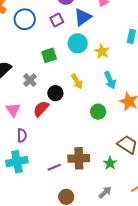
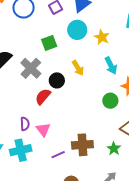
gray cross: (30, 80) -> (31, 68), size x1.5
pink triangle: (13, 110) -> (43, 130), moved
green circle: (98, 112) -> (110, 101), moved

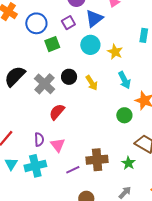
green square: (49, 43) -> (52, 44), moved
black circle: (57, 80) -> (69, 77), moved

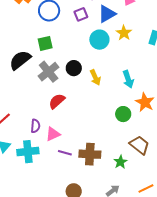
green square: (52, 44) -> (45, 43), moved
yellow star: (115, 52) -> (124, 33), moved
pink triangle: (58, 145) -> (53, 134), turned 35
purple line: (73, 170) -> (65, 153), moved, turned 32

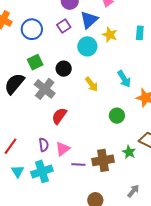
black circle: (74, 68) -> (64, 69), moved
green circle: (123, 114) -> (117, 116), moved
green star: (120, 162) -> (129, 152), moved

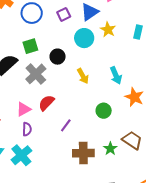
pink triangle: (63, 149) -> (24, 109), moved
purple line: (78, 164) -> (66, 125), moved, turned -64
cyan cross: (42, 171) -> (21, 155), turned -30

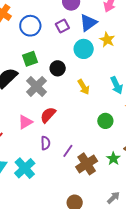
purple line: (66, 125) -> (68, 151), moved
purple semicircle: (27, 129) -> (45, 143), moved
brown cross: (83, 153) -> (87, 164), turned -30

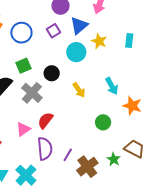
purple semicircle: (45, 143) -> (45, 149), size x1.6

